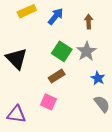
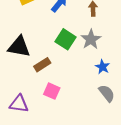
black triangle: (16, 59) -> (19, 47), turned -35
brown rectangle: (57, 76) -> (42, 65), moved

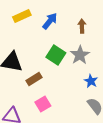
pink square: (52, 91) -> (43, 104), turned 35

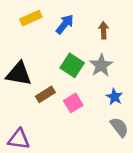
pink square: (43, 104) -> (73, 103), moved

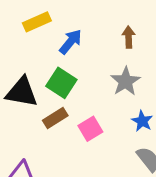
blue arrow: (65, 24) -> (71, 42), moved
green square: (72, 65) -> (61, 83), moved

